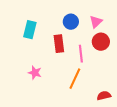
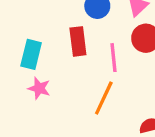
cyan rectangle: (30, 30) -> (31, 54), moved

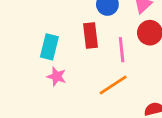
orange line: (104, 98) -> (113, 85), turned 32

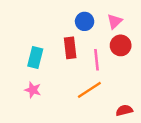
pink star: (57, 77) -> (33, 90), moved

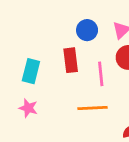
orange line: (89, 90) -> (93, 108), turned 30

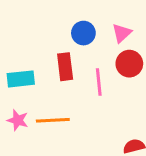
cyan rectangle: (31, 71) -> (21, 79), turned 70
orange line: (93, 108) -> (53, 120), moved

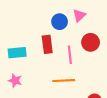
pink triangle: (122, 33) -> (79, 15), moved
orange line: (53, 120) -> (64, 81), moved

